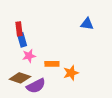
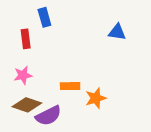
blue rectangle: (22, 40) -> (44, 17), moved
pink star: (29, 56) -> (23, 75), moved

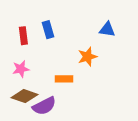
blue rectangle: (44, 17) -> (48, 30), moved
orange star: (96, 98) -> (87, 57), moved

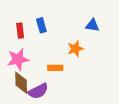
pink star: (21, 69) -> (18, 59), size x1.5
brown diamond: (25, 96) -> (21, 83), turned 70

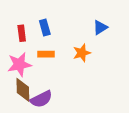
blue triangle: (92, 25) -> (100, 27), turned -40
orange rectangle: (55, 68) -> (46, 54), moved

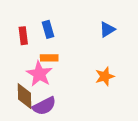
orange star: (82, 53) -> (105, 76), moved
pink star: (19, 64) -> (39, 74), moved, turned -30

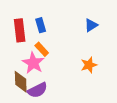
red rectangle: (23, 36) -> (20, 30), size x1.5
orange rectangle: (49, 58) -> (42, 49), turned 48

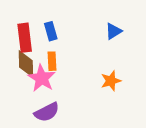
orange rectangle: (42, 49) -> (52, 61), turned 40
brown diamond: (21, 82) -> (26, 64), moved

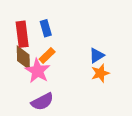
blue triangle: (113, 31) -> (97, 55), moved
orange rectangle: (52, 61) -> (47, 55), turned 49

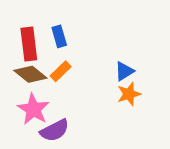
brown diamond: (23, 58) -> (30, 74), turned -50
pink star: (38, 71) -> (33, 109), moved

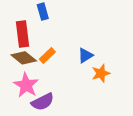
blue rectangle: (59, 36) -> (43, 12), moved
blue triangle: (124, 71) -> (85, 55), moved

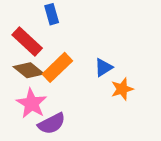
red rectangle: (22, 34) -> (27, 42), turned -40
orange rectangle: (47, 55) -> (57, 67), size x1.5

